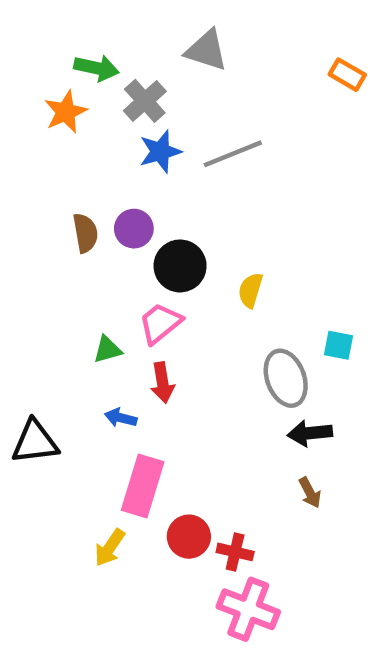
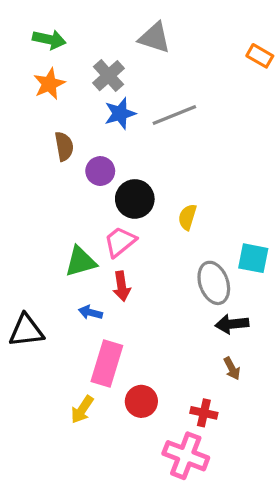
green arrow: (96, 68) -> (49, 39), moved
brown semicircle: (85, 233) -> (64, 146), moved
cyan square: (338, 345) -> (253, 258), size x1.4
green triangle: (107, 350) -> (81, 261), size x1.5
red cross: (235, 552) -> (204, 413), moved

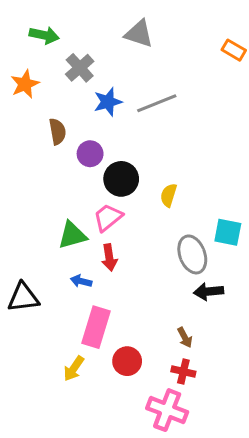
gray cross: (108, 76) -> (80, 68), moved
orange star: (49, 84) -> (25, 84), moved
brown arrow: (232, 368) -> (185, 337), moved

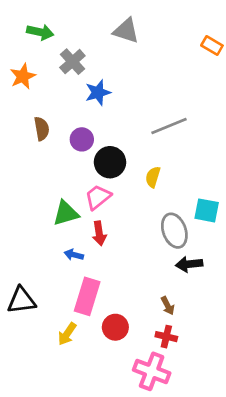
gray line: (157, 103) -> (169, 126), moved
brown semicircle: (57, 131) -> (42, 129), moved
black triangle: (23, 297) -> (21, 300), moved

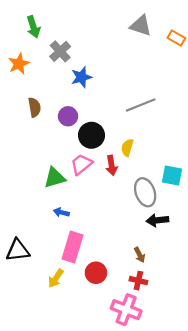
gray triangle: (126, 31) -> (141, 26), moved
green arrow: (40, 32) -> (33, 27), turned 60
red arrow: (99, 233) -> (112, 165), moved

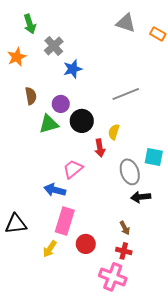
pink trapezoid: (81, 164) -> (73, 169), moved
green triangle: (55, 178) -> (49, 124), moved
blue arrow: (61, 212) -> (55, 190), size x1.5

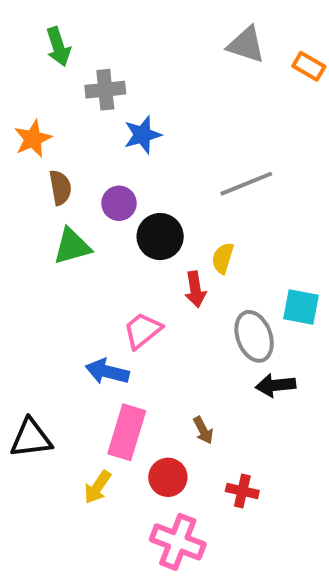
gray cross: (54, 46) -> (105, 90), turned 36
orange star: (17, 57) -> (33, 139), moved
green triangle: (49, 124) -> (72, 246), moved
brown arrow: (125, 228) -> (203, 430), moved
pink cross: (113, 277) -> (178, 542), moved

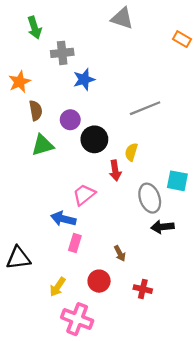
gray triangle: (246, 45) -> (122, 18), moved
pink rectangle: (127, 432) -> (75, 243), moved, size x0.6
pink cross: (178, 542) -> (77, 319), moved

